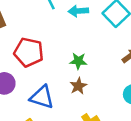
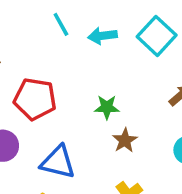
brown star: (78, 86) -> (125, 140), moved

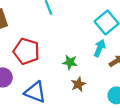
cyan arrow: (102, 36) -> (100, 48), moved, turned 112

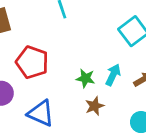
cyan arrow: (100, 48) -> (113, 75), moved

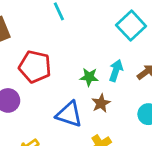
blue triangle: (41, 113) -> (69, 114), moved

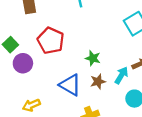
cyan arrow: (116, 71) -> (121, 75), moved

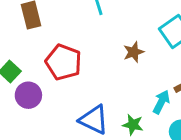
green star: (93, 58) -> (133, 125), moved
brown star: (98, 82) -> (134, 52), moved

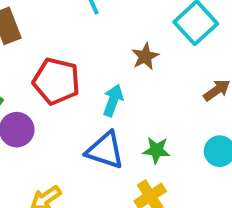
cyan arrow: (161, 102) -> (113, 100), moved

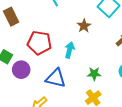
blue triangle: (105, 150) -> (56, 78), moved

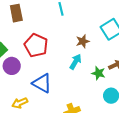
cyan arrow: (69, 50) -> (76, 62), moved
green star: (94, 74) -> (98, 73), moved

